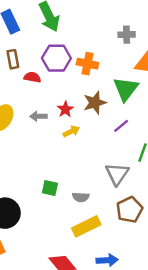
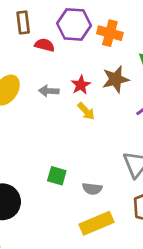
yellow arrow: (71, 131) -> (86, 111), turned 70

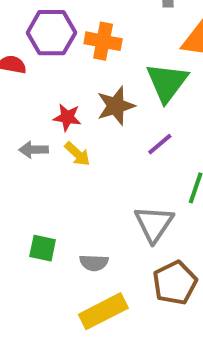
red star: (81, 85) -> (67, 117), turned -30
gray arrow: (49, 91) -> (34, 150), moved

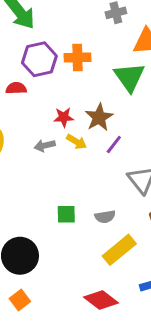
brown star: (116, 106) -> (99, 117), moved
purple line: (160, 144) -> (114, 144), moved

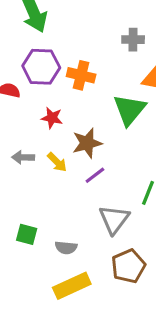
red star: (64, 117) -> (52, 118), moved

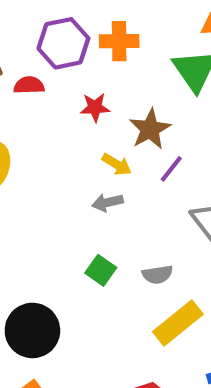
gray arrow: (23, 157) -> (107, 202), moved
green square: (27, 234) -> (101, 270), turned 35

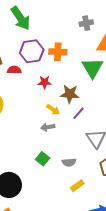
brown star: (150, 129) -> (70, 94), turned 30
yellow rectangle: (178, 323) -> (77, 186), size x0.6

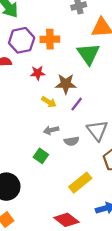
gray arrow: (48, 127) -> (51, 130), moved
gray semicircle: (69, 162) -> (72, 141), moved
yellow rectangle: (77, 186) -> (80, 183), size x1.5

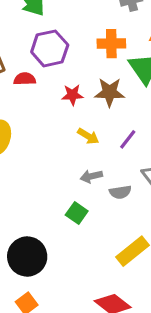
orange cross: (50, 39) -> (111, 44), moved
brown star: (66, 84) -> (110, 92), moved

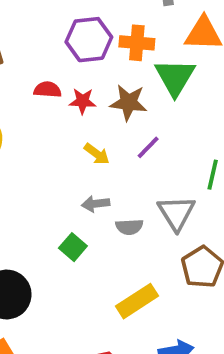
purple hexagon: (50, 48) -> (89, 40), moved
red semicircle: (25, 79) -> (47, 90), moved
purple line: (128, 139) -> (148, 147), moved

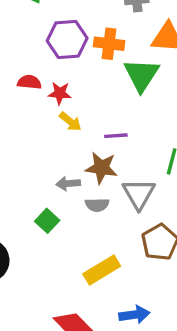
brown star: (129, 103) -> (101, 168), moved
purple line: (148, 147) -> (116, 136), turned 40
yellow arrow: (97, 154) -> (70, 122), moved

